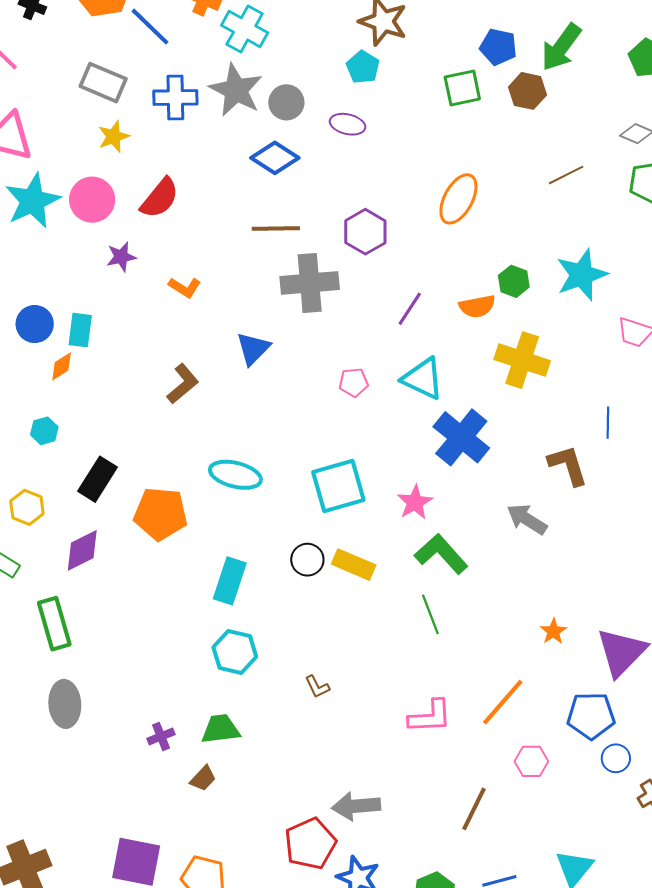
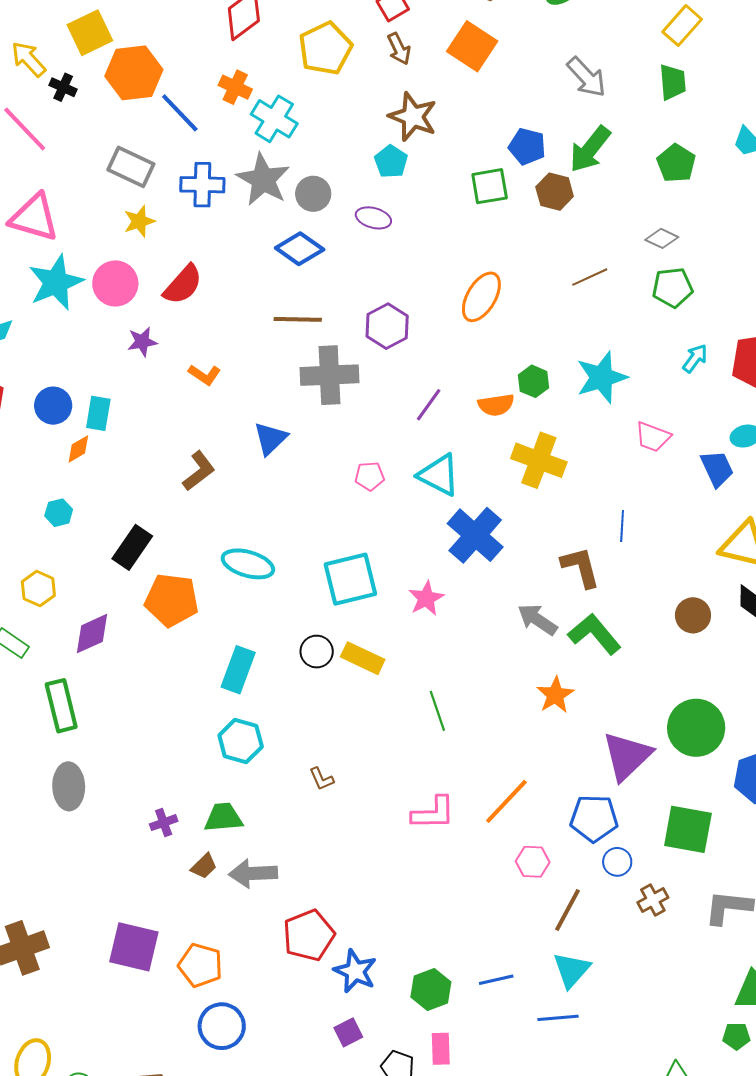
black rectangle: (97, 479) -> (132, 547), moved
green L-shape: (441, 554) -> (594, 634), moved
orange star: (553, 631) -> (555, 695), moved, size x1.4
gray arrow: (356, 806) -> (253, 873), moved
brown line: (474, 809) -> (568, 910), moved

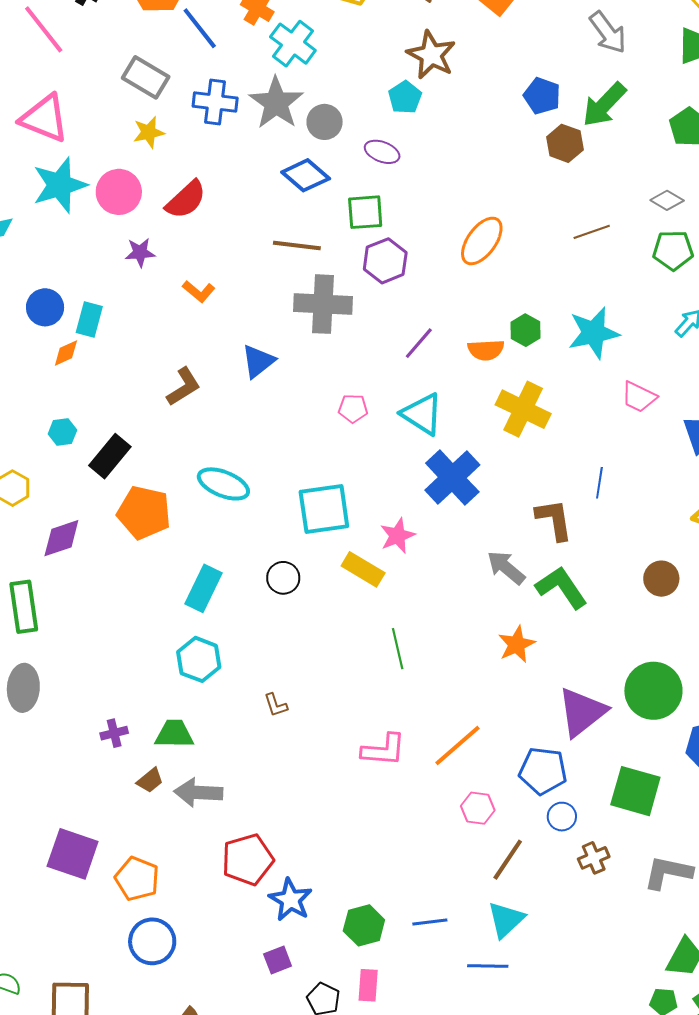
green square: (490, 186) -> (365, 212), moved
cyan hexagon: (59, 513) -> (62, 432), moved
yellow rectangle: (363, 658) -> (363, 569), moved

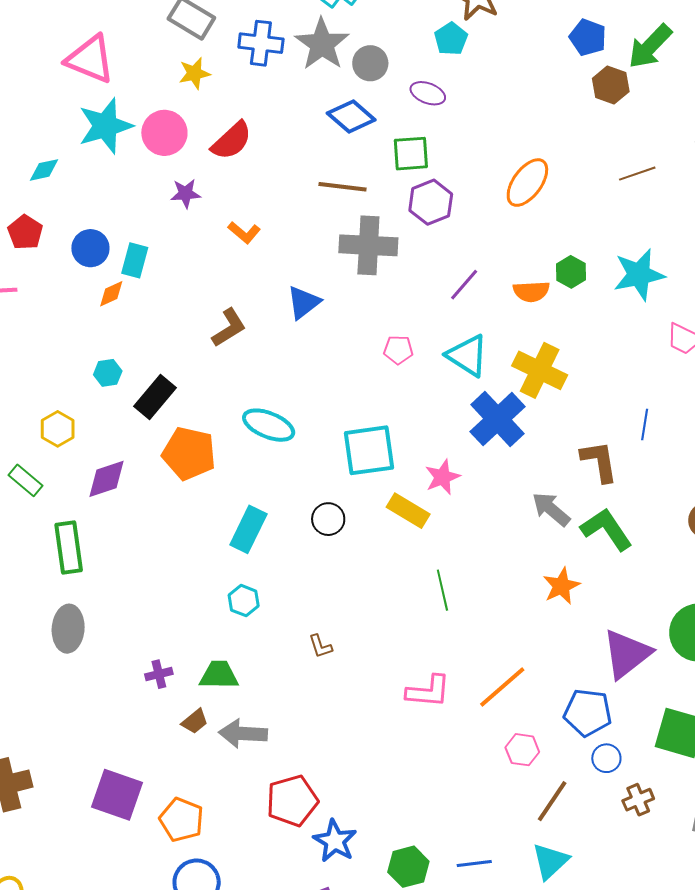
yellow cross: (523, 409) -> (540, 370), moved
cyan hexagon: (199, 659) -> (244, 601), size x0.7

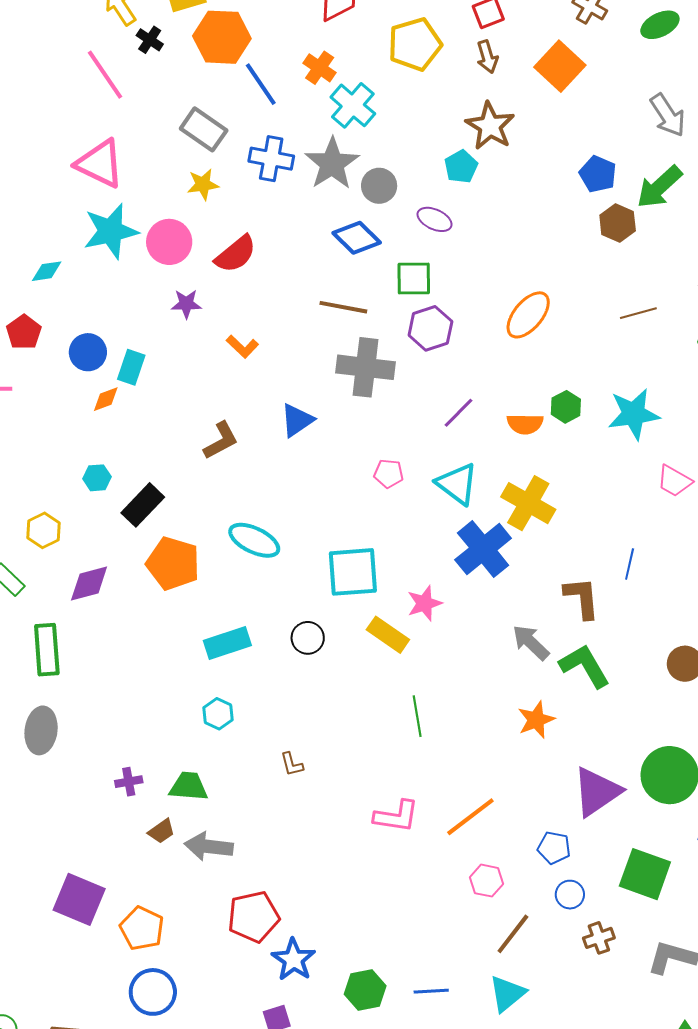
cyan rectangle: (248, 529) -> (227, 643), turned 42
blue pentagon: (588, 713) -> (554, 848), size x0.7

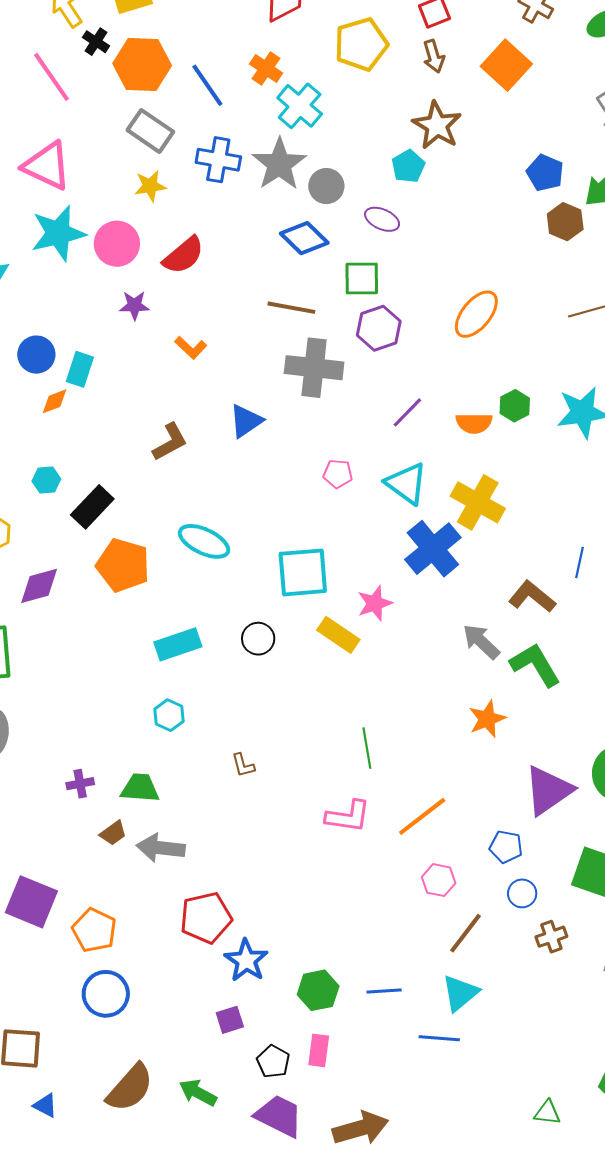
orange hexagon: (222, 37) -> (142, 65), moved
brown L-shape: (582, 598) -> (532, 597), turned -45
green line: (417, 716) -> (367, 748), moved

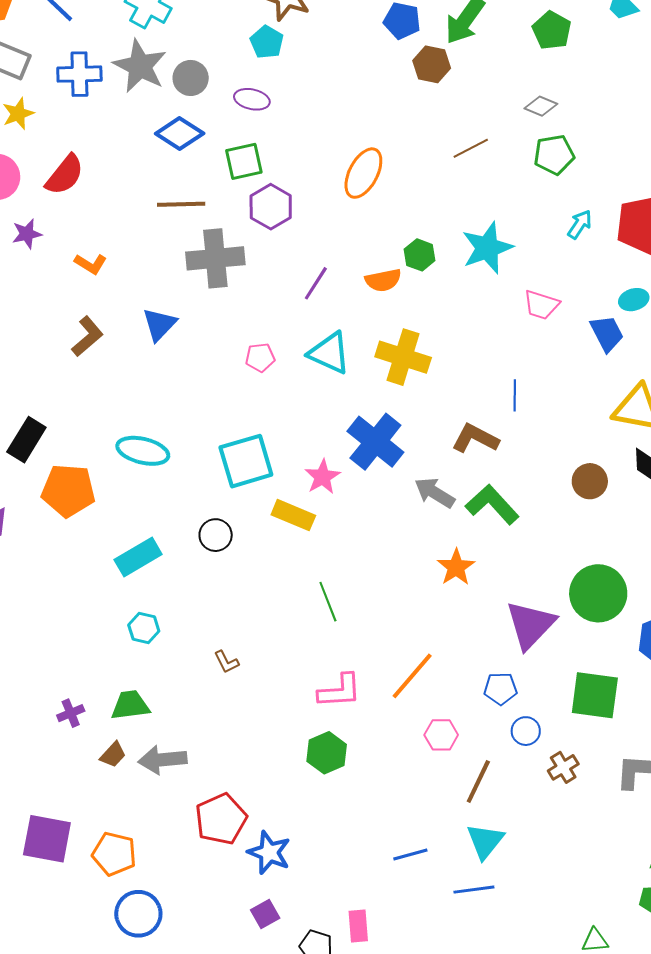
brown L-shape: (170, 442) -> (87, 336), moved
blue cross: (433, 549) -> (375, 442), moved
green line: (367, 748) -> (328, 602), moved
green hexagon: (318, 990) -> (327, 753), moved

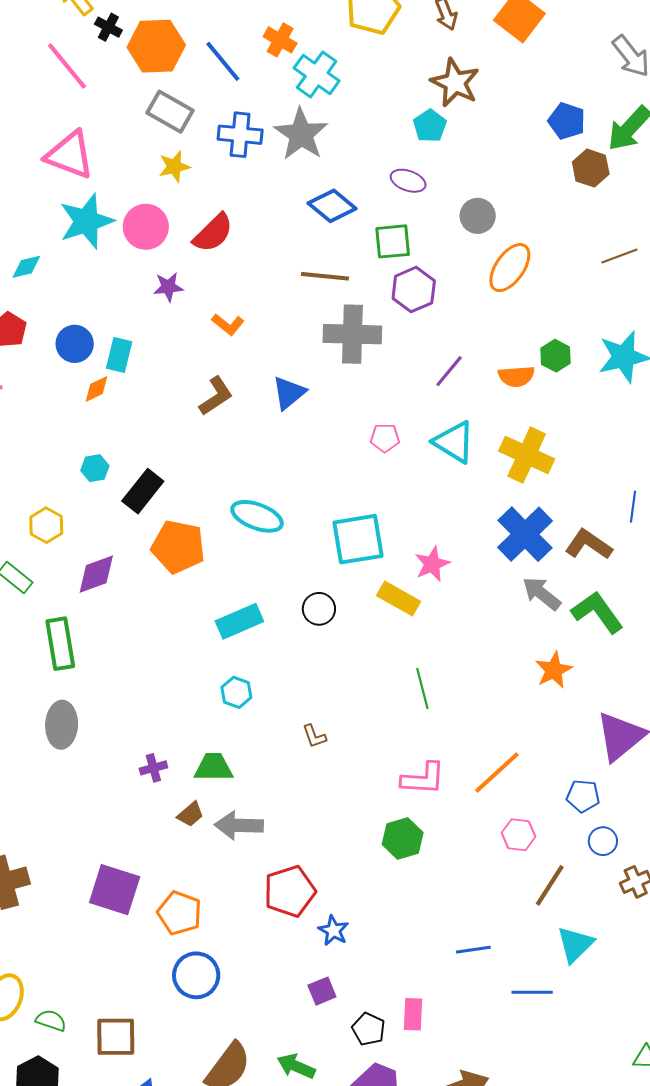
gray circle: (191, 78) -> (478, 216), moved
blue cross: (375, 442) -> (525, 534), moved
cyan triangle: (485, 841) -> (575, 944), moved
blue star: (269, 853) -> (333, 931), size x0.7

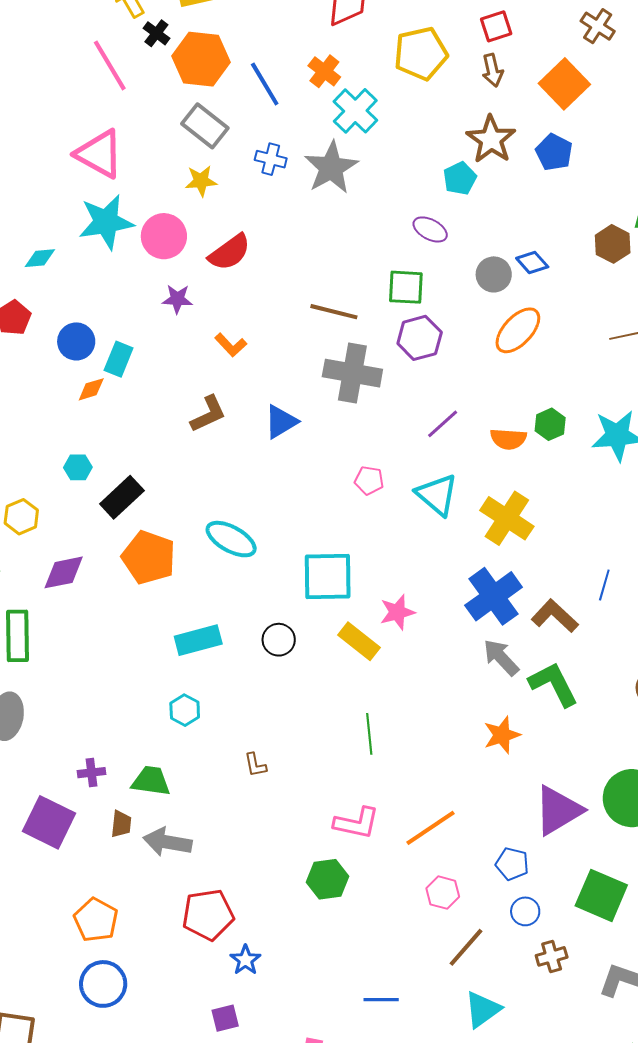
blue pentagon: (567, 121) -> (554, 152), moved
blue cross: (240, 135) -> (271, 159), size x0.7
blue diamond: (332, 206) -> (532, 262), moved, size x0.7
brown trapezoid: (190, 814) -> (121, 824), turned -52
purple square: (115, 890) -> (49, 822), moved

